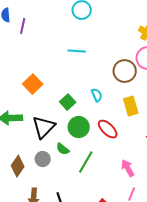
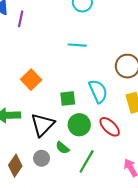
cyan semicircle: (97, 95) -> (98, 91), size x1.6
green square: (68, 102) -> (68, 99), turned 35

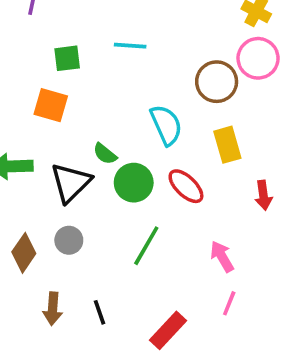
orange square: (31, 80) -> (51, 105), turned -30
green square: (68, 99) -> (67, 58), moved
green semicircle: (62, 148) -> (105, 154), moved

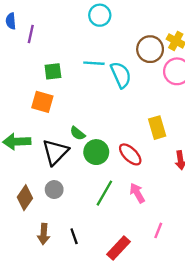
brown circle: (217, 82) -> (150, 49), moved
cyan semicircle: (166, 125) -> (121, 75), moved
pink arrow: (222, 256) -> (137, 193), moved

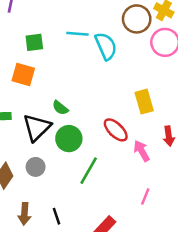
green circle: (96, 152) -> (69, 139), moved
pink arrow: (137, 193) -> (142, 151), moved
pink line: (158, 230) -> (145, 197), moved

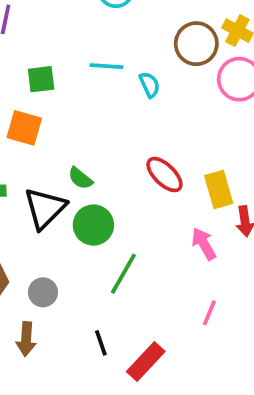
cyan semicircle: (106, 46) -> (150, 85), size x0.6
yellow rectangle: (144, 102) -> (219, 189), moved
red ellipse: (116, 130) -> (164, 175), moved
gray circle: (36, 167) -> (43, 292), moved
black line: (57, 216) -> (101, 343), moved

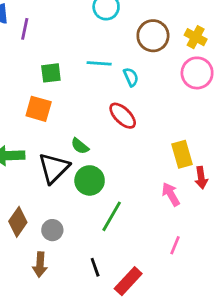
brown circle: (196, 44) -> (153, 36), moved
red ellipse: (164, 175) -> (123, 116), moved

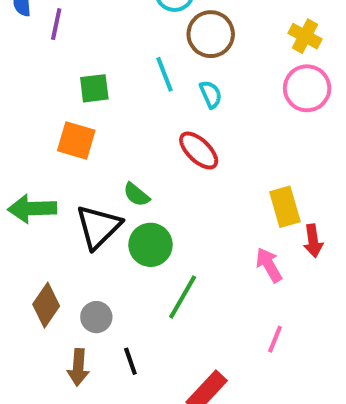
brown circle: (153, 36) -> (211, 34), moved
cyan line: (99, 63) -> (165, 74), turned 65
black line: (95, 267) -> (130, 361), moved

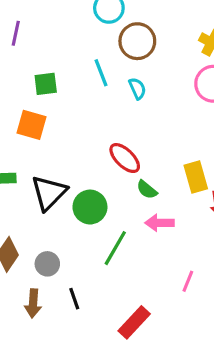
red ellipse: (199, 151) -> (125, 158), moved
green semicircle: (136, 195) -> (147, 190), moved
pink arrow: (269, 265) -> (159, 223), moved, turned -60

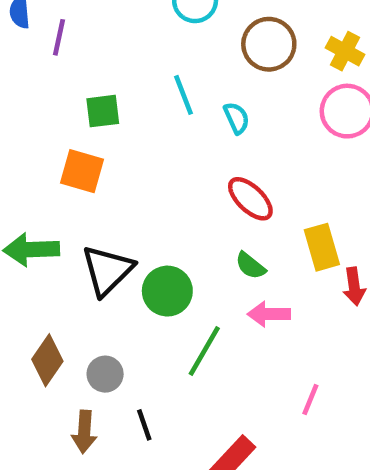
brown circle: (137, 41) -> (269, 44), moved
red ellipse: (125, 158) -> (250, 199), moved

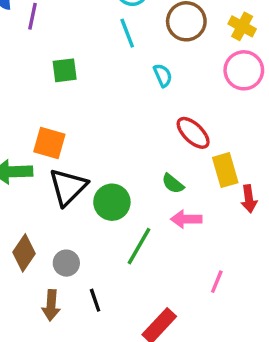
cyan line: (184, 95) -> (127, 33), moved
orange square: (82, 171) -> (49, 143), moved
red ellipse: (250, 199) -> (193, 133), moved

